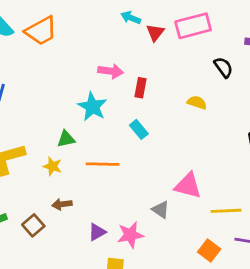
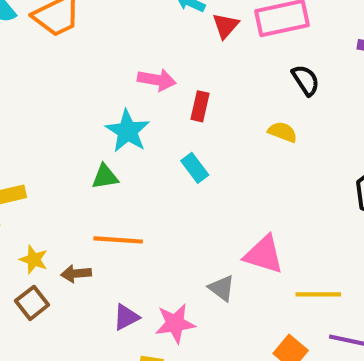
black semicircle: (223, 67) -> (306, 80), moved
green triangle: (66, 139) -> (105, 177), moved
orange line: (103, 164) -> (118, 240), moved
yellow star: (52, 166) -> (34, 260), moved

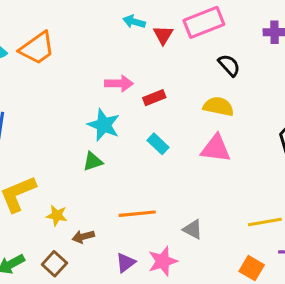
red rectangle: (200, 106) -> (154, 98), turned 65
yellow semicircle: (283, 132) -> (218, 106), size x1.4
orange line: (118, 240) -> (137, 214), moved
pink triangle: (264, 254) -> (216, 148), moved
yellow star: (34, 260) -> (57, 216), moved

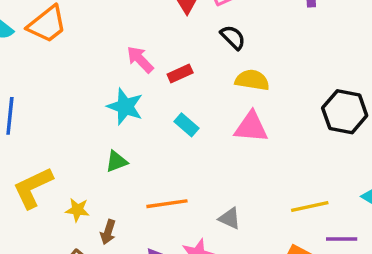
black semicircle: (229, 65) -> (233, 37), moved
pink arrow: (119, 83) -> (140, 59), turned -132
green triangle: (93, 161) -> (116, 161), moved
brown arrow: (83, 237) -> (108, 232), turned -55

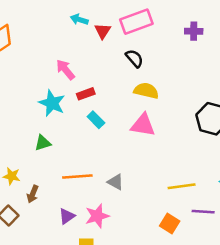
red rectangle: (180, 74) -> (86, 94), moved
gray triangle: (230, 218) -> (116, 182), moved

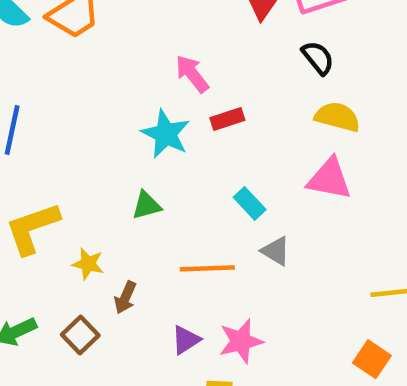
cyan rectangle: (96, 120) -> (250, 203), moved
gray triangle: (116, 182) -> (276, 251), moved

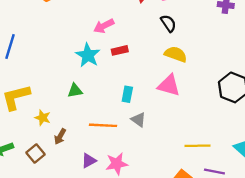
pink arrow: (192, 74) -> (104, 26), turned -84
cyan rectangle: (250, 203) -> (127, 94), turned 49

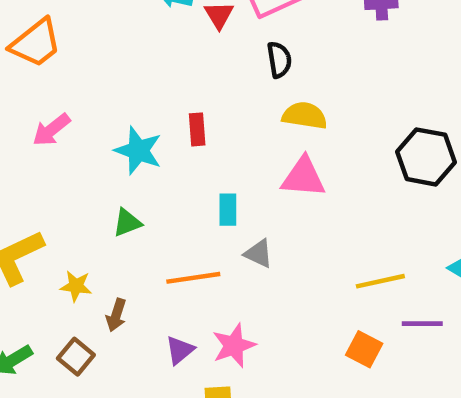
black semicircle: (168, 23) -> (279, 60), turned 36
pink arrow: (104, 26) -> (51, 130), moved
red rectangle: (120, 50) -> (197, 129), turned -70

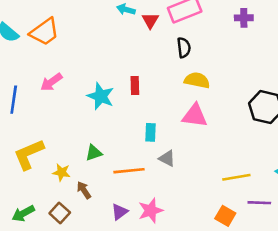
green triangle: (127, 223) -> (94, 153), moved
brown arrow: (116, 315) -> (84, 190), turned 126

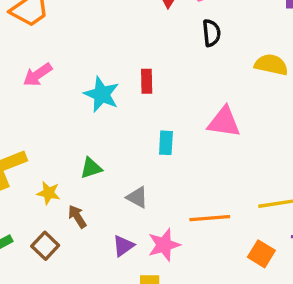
yellow semicircle: (197, 80) -> (271, 65), moved
gray triangle: (167, 158) -> (137, 197), moved
orange line: (129, 171) -> (210, 218), moved

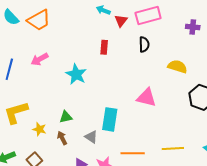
red rectangle: (147, 81) -> (104, 47), moved
cyan rectangle: (166, 143) -> (110, 119), moved, size x1.6
brown arrow: (77, 216) -> (62, 138), moved

